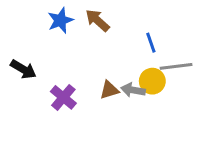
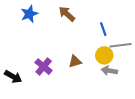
blue star: (60, 20) -> (29, 14), moved
black arrow: (23, 69) -> (13, 77), moved
gray arrow: (133, 90) -> (109, 71), moved

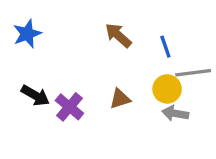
blue star: (29, 14) -> (27, 34), moved
brown arrow: (67, 14) -> (118, 35), moved
black arrow: (13, 77) -> (35, 95), moved

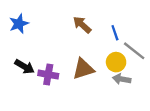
gray line: (193, 73) -> (134, 51), turned 45
brown triangle: (120, 99) -> (83, 69), size x1.5
purple cross: (69, 107) -> (48, 75), turned -30

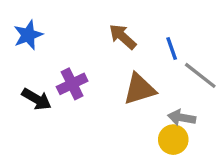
yellow circle: (116, 62) -> (173, 140), moved
brown triangle: (83, 69) -> (140, 89), moved
purple cross: (48, 75) -> (72, 84), moved, turned -36

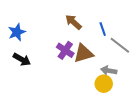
blue star: (28, 35) -> (17, 32), moved
purple cross: (72, 84) -> (65, 50), moved, turned -30

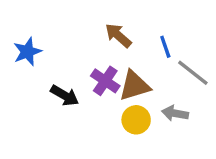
black arrow: (22, 59) -> (65, 95), moved
yellow circle: (104, 84) -> (136, 120), moved

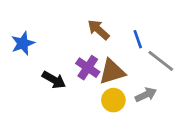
gray arrow: (175, 113) -> (146, 95), turned 145

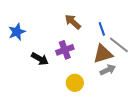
purple cross: (88, 68) -> (65, 50), turned 36
brown triangle: (112, 72) -> (103, 54), moved
yellow circle: (113, 100) -> (75, 83), moved

